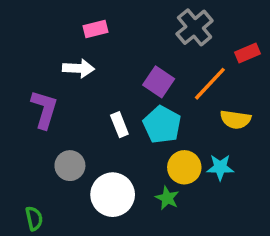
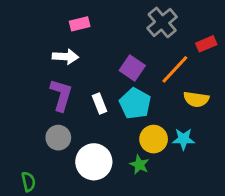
purple L-shape: (44, 109) -> (61, 95), moved

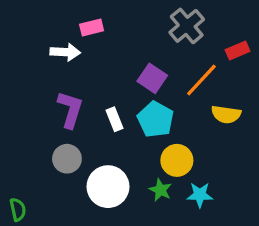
white arrow: (65, 57) -> (65, 52), moved
cyan star: (183, 139) -> (200, 195), moved
green semicircle: (28, 182) -> (18, 210), moved

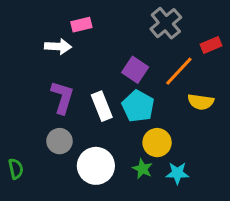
white rectangle: (115, 119) -> (102, 106), size x1.4
green semicircle: (18, 210) -> (16, 169), moved

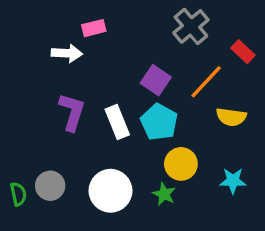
red rectangle: (211, 45) -> (243, 52), turned 66
gray circle: (60, 141) -> (50, 186), moved
cyan star: (177, 173) -> (233, 181), moved

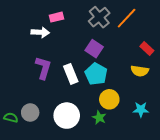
gray cross: (191, 26) -> (99, 17), moved
red rectangle: (243, 52) -> (147, 49), moved
orange line: (206, 82) -> (127, 18), moved
green semicircle: (18, 194) -> (11, 118), turned -64

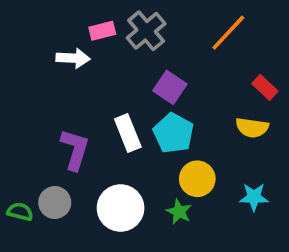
gray cross: (99, 17) -> (146, 31), moved
purple L-shape: (43, 68) -> (75, 150), moved

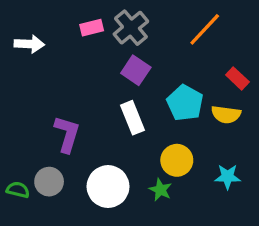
white arrow: (73, 58) -> (29, 44), moved
purple square: (170, 87) -> (136, 70), moved
white rectangle: (128, 133) -> (133, 118), moved
cyan pentagon: (174, 133) -> (185, 103), moved

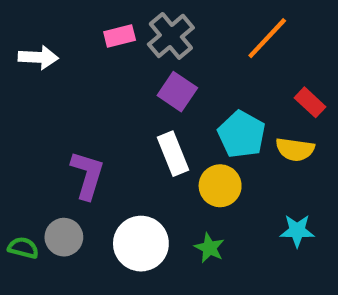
yellow circle: (177, 160) -> (220, 186), moved

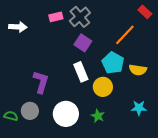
orange line: (267, 38) -> (125, 35), moved
red rectangle: (310, 102) -> (145, 12), moved

